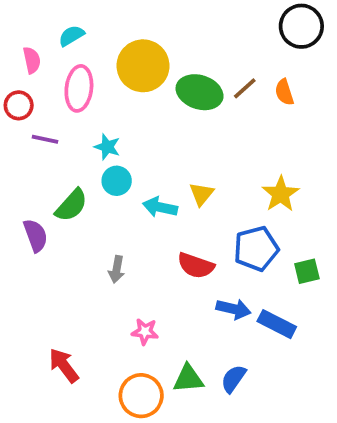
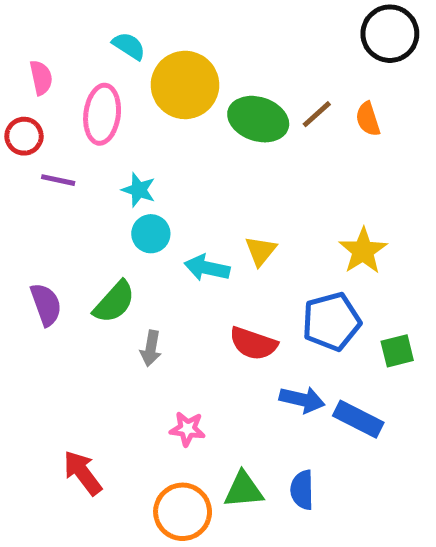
cyan semicircle: (71, 36) -> (129, 46), moved, turned 64
green semicircle: (71, 205) -> (114, 302), moved
blue semicircle: (233, 379) -> (302, 490), turned -36

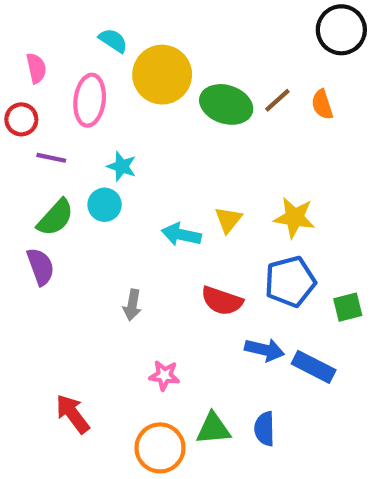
cyan circle: (151, 234) -> (105, 205), moved
yellow star: (363, 251) -> (294, 218), moved, turned -30
green semicircle: (114, 302) -> (55, 218), moved

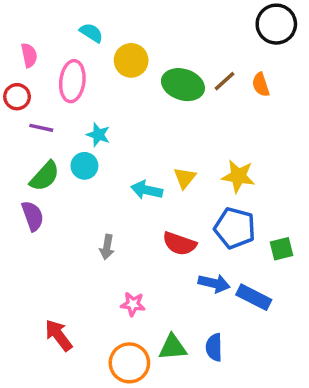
yellow circle: (162, 75) -> (131, 60), size x0.7
blue pentagon: (290, 282) -> (235, 228), turned 30

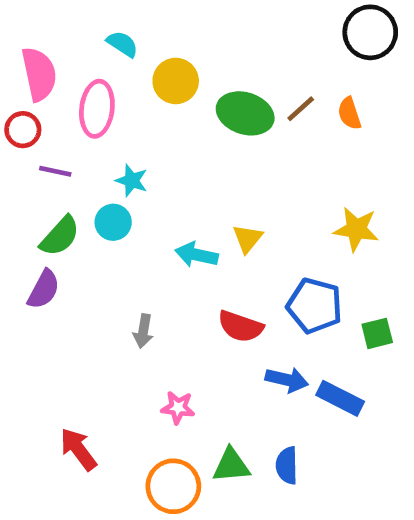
pink semicircle: (29, 55) -> (39, 74), size x1.6
yellow star: (238, 176) -> (356, 229), moved
purple semicircle: (33, 216) -> (44, 289), turned 48

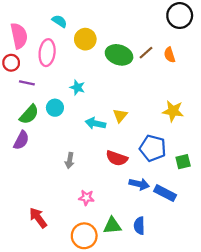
cyan star: (132, 181) -> (77, 87), moved

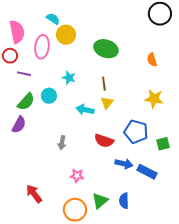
yellow circle: (85, 39) -> (66, 35), moved
brown line: (146, 53) -> (104, 84), moved, turned -56
orange semicircle: (170, 55) -> (152, 60), moved
green triangle: (112, 226) -> (100, 201), turned -36

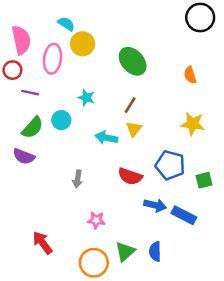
green ellipse: (106, 49) -> (133, 61), turned 30
brown line: (104, 84) -> (130, 105), turned 40
purple semicircle: (19, 125) -> (24, 156), turned 84

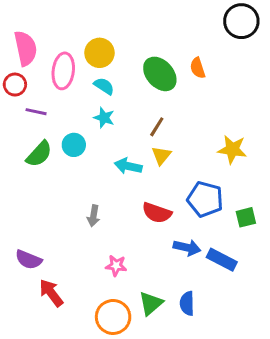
cyan semicircle: (66, 24) -> (104, 86), moved
orange semicircle: (190, 75) -> (198, 68), moved
purple semicircle: (24, 156) -> (29, 260), moved

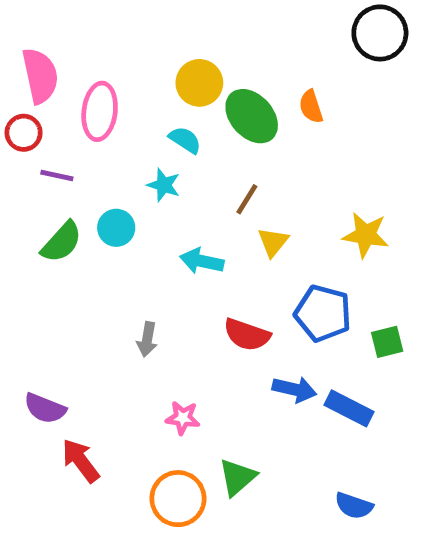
yellow circle: (99, 53) -> (199, 83), moved
cyan semicircle: (104, 86) -> (185, 140), moved
yellow triangle: (161, 155) -> (273, 242), moved
blue semicircle: (187, 303) -> (354, 506), moved, turned -70

